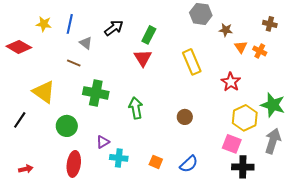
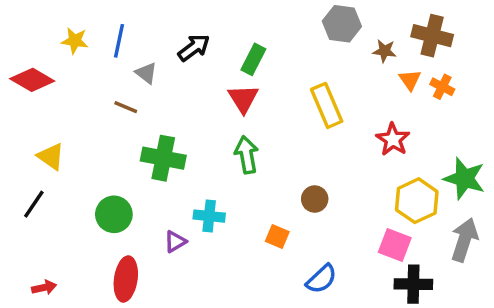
brown cross: (270, 24) -> (432, 36), moved, size x1.6
yellow triangle: (44, 92) -> (51, 156), moved, size x0.7
green arrow: (136, 108) -> (247, 155), moved
cyan cross: (119, 158) -> (209, 216), moved
orange square: (156, 162) -> (277, 236), moved

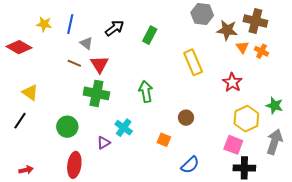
brown star: (384, 51) -> (227, 30), size x1.5
red triangle: (243, 99) -> (99, 64), moved
green star: (464, 179) -> (275, 106), size x0.7
cyan cross: (209, 216) -> (124, 128), turned 30

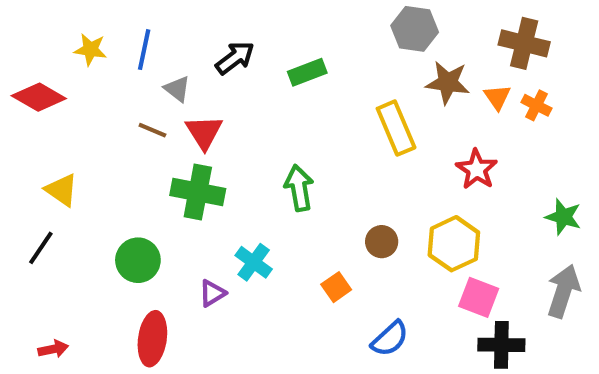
brown star: (227, 30) -> (448, 83), moved
green rectangle: (150, 35) -> (307, 72), turned 42
yellow hexagon: (246, 119) -> (454, 244), moved
orange square: (164, 140) -> (336, 287), turned 32

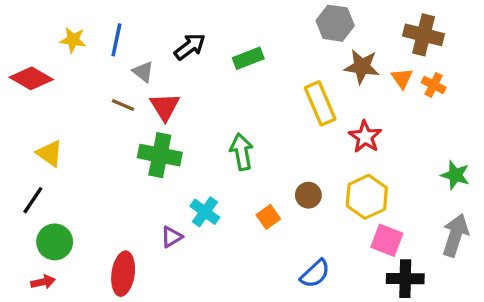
red star: (477, 169) -> (365, 137), moved
green circle: (138, 260) -> (55, 242), moved
orange square: (336, 287) -> (268, 217), moved

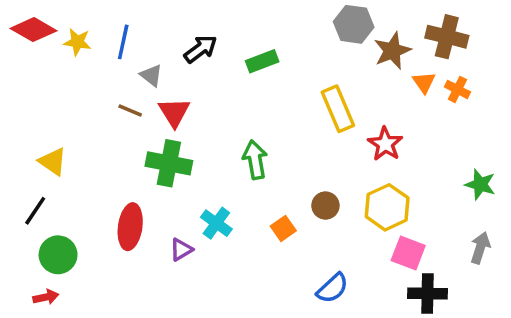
brown star: (362, 67) -> (392, 51), moved, turned -30
red diamond: (31, 78) -> (33, 30), moved
gray arrow: (455, 235) -> (480, 248), size x0.7
red ellipse: (123, 274) -> (130, 227), moved

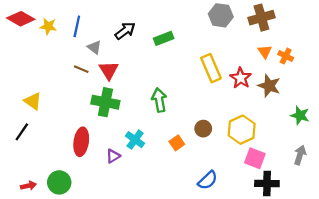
brown cross: (447, 37) -> (261, 18), moved, turned -30
brown star: (392, 51) -> (269, 86), moved, turned -30
red star: (385, 144) -> (241, 78), moved
green circle: (58, 255) -> (59, 182), moved

